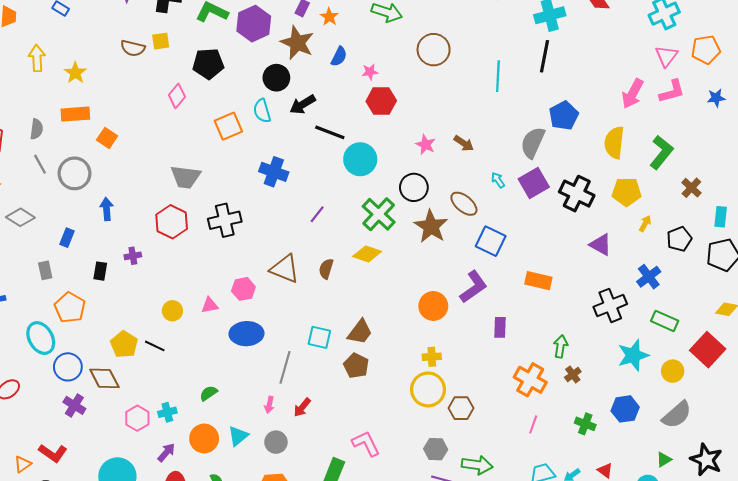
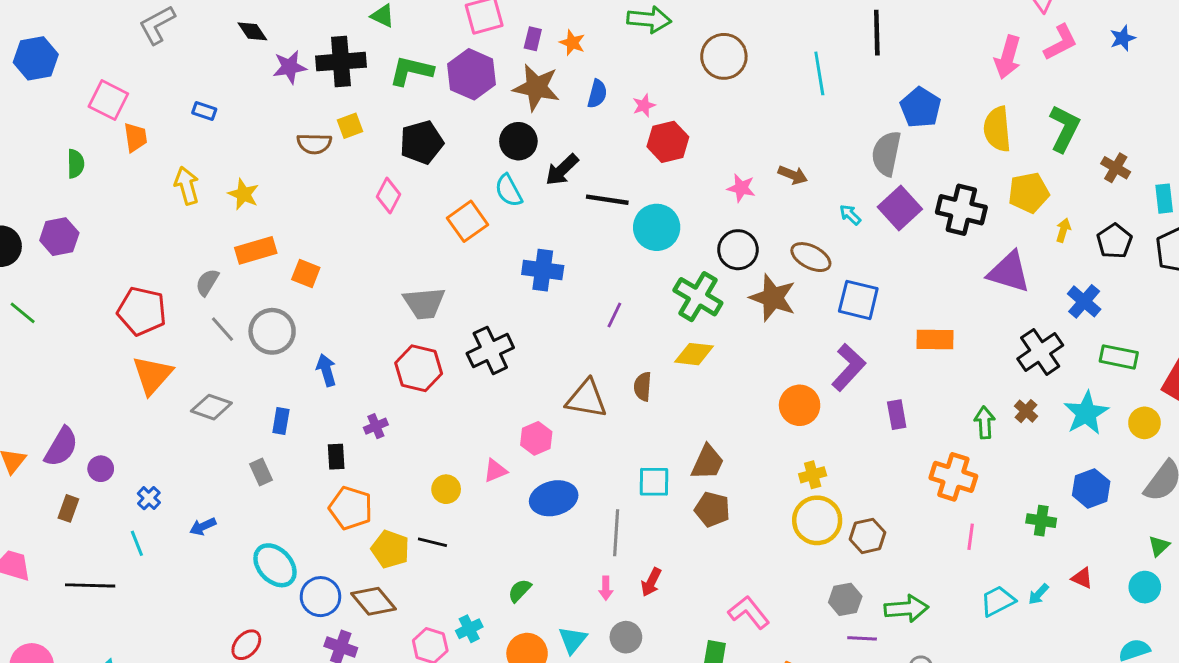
gray semicircle: (36, 129) -> (207, 282), turned -144
purple triangle: (601, 245) -> (1009, 272), size x1.4
orange pentagon: (70, 308) -> (351, 508), moved
brown cross: (573, 375) -> (1026, 411), moved

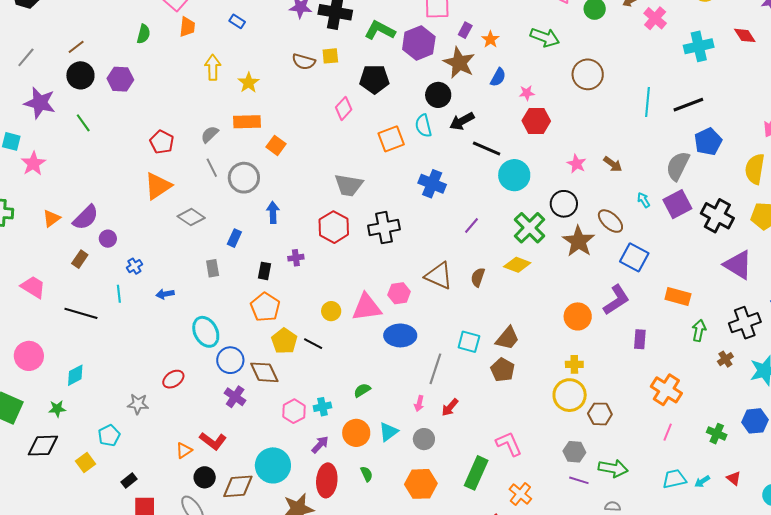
black line: (877, 33) -> (688, 105), moved, turned 56
red pentagon: (142, 311) -> (162, 142), size x0.7
green arrow: (985, 422) -> (699, 331), moved
pink triangle: (495, 471) -> (367, 307), size x1.8

